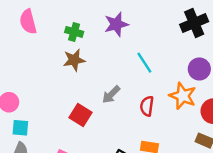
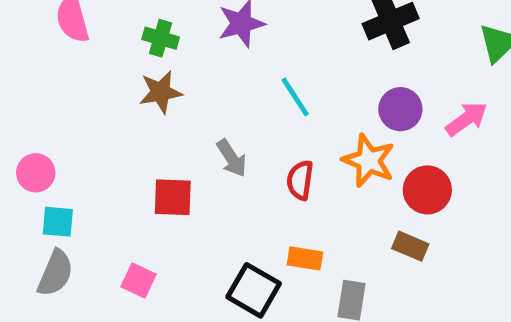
gray arrow: (111, 95) -> (232, 158), turned -78
red square: (80, 115) -> (173, 197), turned -30

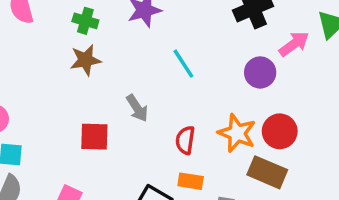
pink arrow: (466, 119) -> (294, 44), moved
orange star: (369, 161) -> (237, 133), moved
red semicircle: (300, 180) -> (185, 140), moved
brown rectangle: (410, 246) -> (267, 172), size x1.5

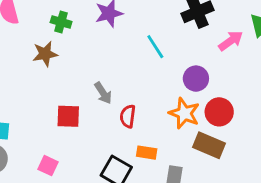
brown star: (85, 60) -> (45, 54), moved
cyan line: (183, 64) -> (155, 47), moved
purple circle: (260, 72) -> (196, 79), moved
red semicircle: (185, 140) -> (128, 116), moved

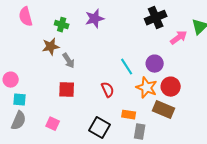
cyan line: (155, 47) -> (127, 67), moved
gray arrow: (103, 93) -> (69, 61), moved
red semicircle: (128, 116) -> (108, 90), turned 147
orange rectangle: (147, 153) -> (129, 115), moved

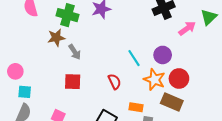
green cross: (62, 25) -> (67, 15), size x1.5

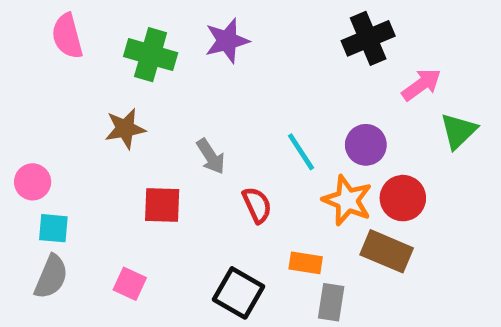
green triangle: (209, 17) -> (458, 131), moved
brown star: (56, 38) -> (125, 129), moved
gray arrow: (75, 52) -> (211, 156), moved

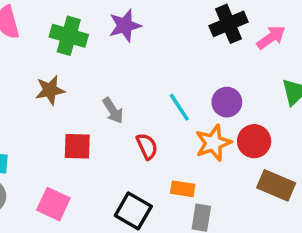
pink arrow: (421, 85) -> (271, 37), moved
orange star: (347, 200) -> (213, 143), turned 30
brown rectangle: (387, 251) -> (276, 185), moved
pink square: (130, 284) -> (53, 204), size x1.4

